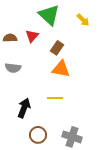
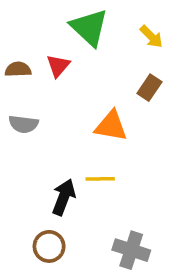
brown rectangle: (57, 48) -> (149, 88), moved
black arrow: (24, 108) -> (64, 197), moved
brown circle: (38, 135) -> (49, 246), moved

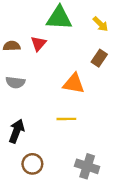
green triangle: (89, 27) -> (59, 18), turned -40
black arrow: (64, 197) -> (17, 131), moved

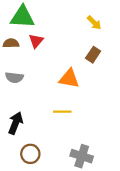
green triangle: (59, 18) -> (22, 17), moved

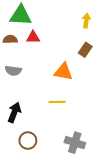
yellow arrow: (94, 23) -> (86, 21), turned -128
red triangle: (36, 41) -> (33, 37), turned 48

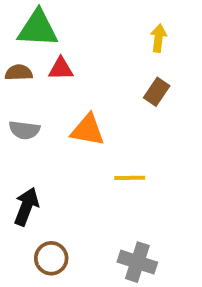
orange triangle: (63, 72) -> (88, 130), moved
yellow line: (57, 102) -> (130, 178), moved

